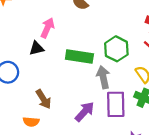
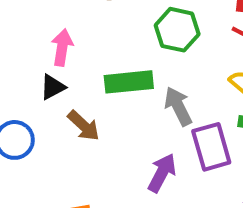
green hexagon: (116, 49) -> (177, 30), moved
brown arrow: (43, 99) -> (84, 126), moved

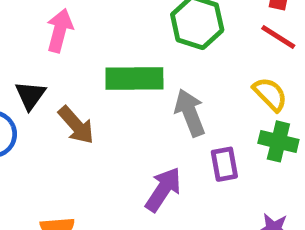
black triangle: (53, 87) -> (30, 95), moved, turned -32
purple rectangle: (211, 147) -> (224, 164), size x0.6

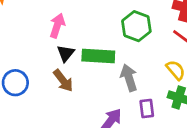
black triangle: (30, 95) -> (66, 53), moved

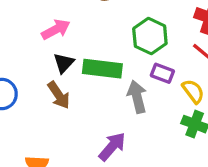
pink arrow: (57, 26) -> (56, 29), turned 40
purple rectangle: (147, 108) -> (162, 73), moved, turned -66

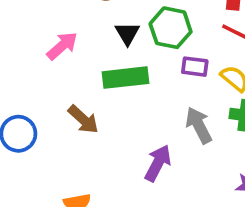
black triangle: (64, 63) -> (127, 33), moved
gray arrow: (137, 97) -> (199, 125), moved

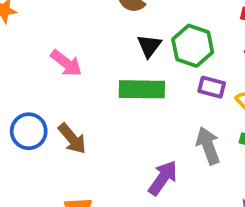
pink arrow: (62, 46) -> (66, 63), moved, turned 72
brown arrow: (83, 119) -> (72, 139), moved

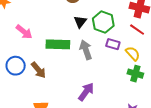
pink arrow: (66, 63) -> (24, 32), moved
green rectangle: (142, 89) -> (58, 44), moved
gray arrow: (208, 146) -> (86, 50), moved

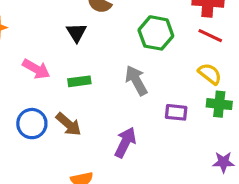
black triangle: (80, 22) -> (77, 33), moved
green rectangle: (58, 44) -> (79, 81), moved, size x0.6
purple rectangle: (113, 44) -> (176, 112), moved
purple arrow: (86, 92) -> (125, 142), moved

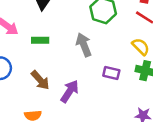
brown arrow: (68, 124) -> (40, 80), moved

